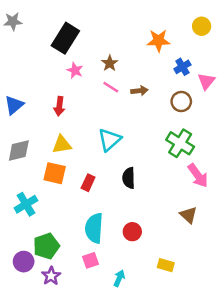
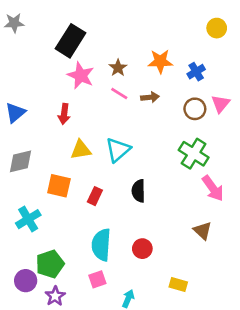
orange star: (159, 41) -> (160, 61), moved
pink star: (75, 70) -> (81, 75), size x1.5
pink triangle: (206, 81) -> (221, 104), moved
yellow triangle: (62, 144) -> (81, 150), moved

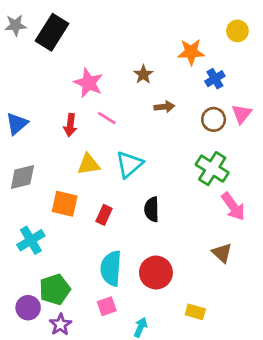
black rectangle: (71, 41) -> (52, 32), moved
orange star: (160, 61) -> (191, 52), moved
brown star: (118, 68) -> (143, 74), moved
pink line: (119, 93) -> (107, 118), moved
red circle: (142, 249) -> (156, 273), size x1.5

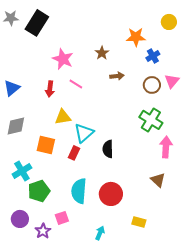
cyan triangle: (129, 164) -> (84, 133), moved
pink arrow: (233, 207) -> (166, 147), turned -140
green pentagon: (55, 289) -> (39, 191), moved
pink square: (107, 306) -> (62, 218), moved

